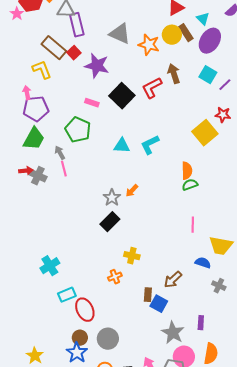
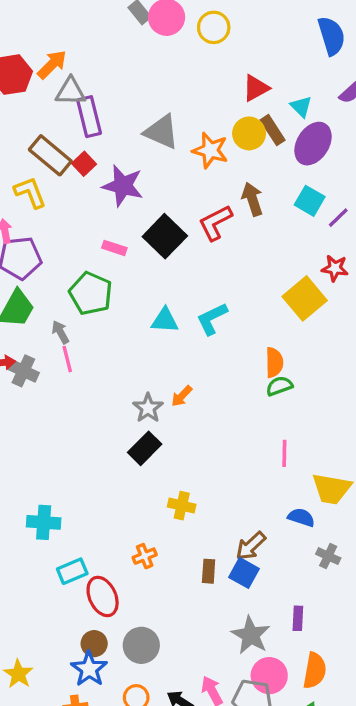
cyan cross: (50, 266) -> (44, 522), turned 36
orange cross: (115, 277) -> (145, 556), moved
blue square: (159, 304) -> (244, 573), moved

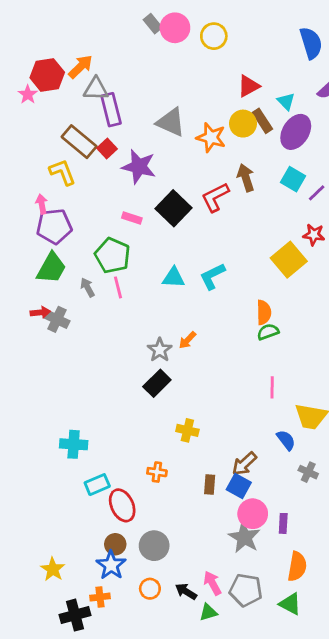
pink line: (67, 359) -> (118, 287), moved
blue semicircle: (301, 517) -> (286, 440), turned 35
orange cross: (145, 556) -> (157, 472), turned 30
pink circle: (269, 676) -> (253, 514), moved

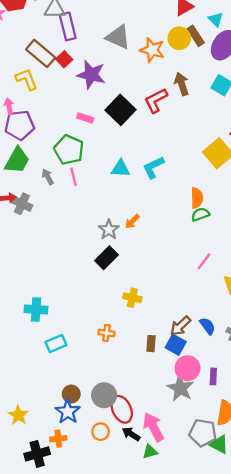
pink line: (272, 387) -> (204, 261), turned 36
blue semicircle: (286, 440) -> (207, 326), moved
red ellipse: (122, 505) -> (122, 409), moved
pink arrow: (212, 583) -> (153, 427), size x1.4
gray pentagon: (246, 590) -> (203, 433), moved

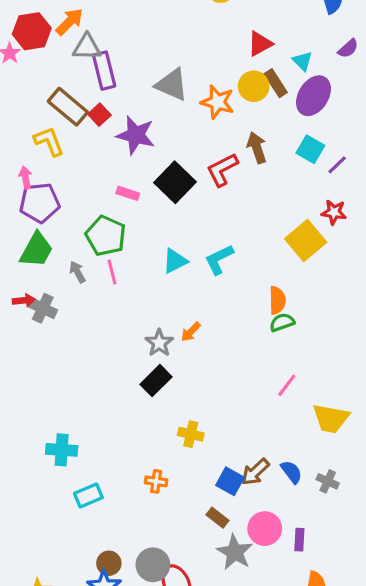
cyan triangle: (121, 169) -> (175, 261), turned -30
brown rectangle: (151, 344) -> (217, 518), moved, turned -56
blue square: (176, 345) -> (230, 481), moved
gray star: (180, 388) -> (235, 552), moved

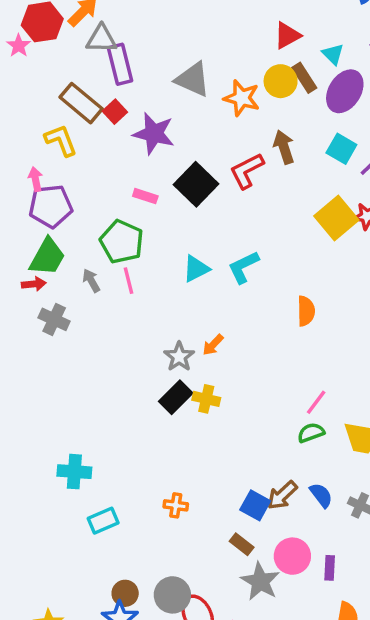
yellow square: (306, 241) -> (336, 218), moved
red arrow: (24, 300) -> (34, 284), moved
green semicircle: (282, 322) -> (311, 433), moved
yellow cross: (191, 434) -> (206, 399), moved

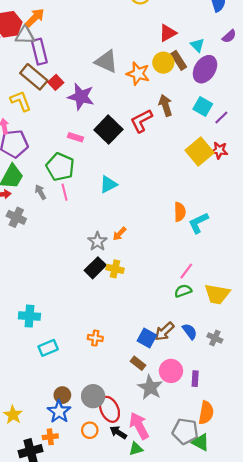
gray triangle: (101, 39) -> (25, 35), moved
purple rectangle: (120, 64) -> (39, 52), moved
cyan L-shape: (243, 267) -> (198, 223), moved

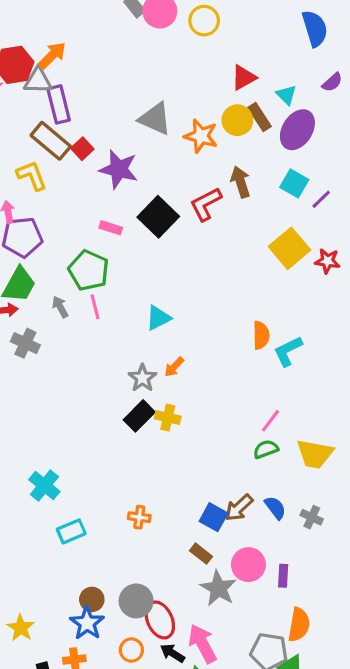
red star: (219, 150) -> (327, 261), moved
cyan triangle: (108, 184) -> (158, 318), moved
cyan cross: (29, 316) -> (44, 486), turned 35

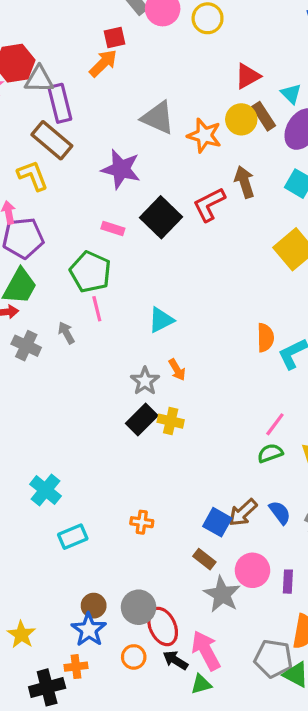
orange arrow: (52, 55) -> (103, 63), moved
red square: (82, 149) -> (114, 38), moved, turned 30
gray arrow: (60, 307) -> (66, 333), moved
orange arrow: (174, 367) -> (177, 370), turned -75

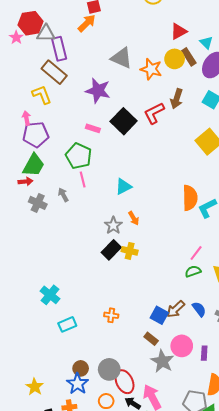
brown arrow: (244, 182) -> (177, 99), turned -144
orange semicircle: (265, 338) -> (190, 198), size x1.4

